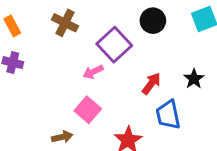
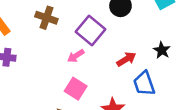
red arrow: (151, 84) -> (126, 59), turned 30

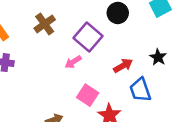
brown cross: (46, 18) -> (45, 24), turned 35
pink square: (76, 89) -> (88, 95), moved

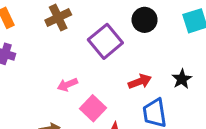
pink arrow: (73, 62) -> (67, 85), moved

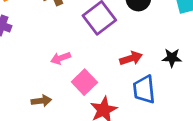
black star: (182, 79) -> (172, 58), turned 30

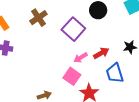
pink arrow: (61, 58) -> (81, 58), moved

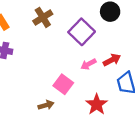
pink square: (72, 76) -> (63, 84), moved

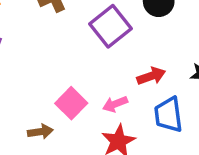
pink arrow: (88, 64) -> (115, 104), moved

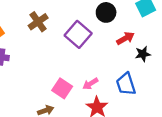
red arrow: (151, 76) -> (125, 38), moved

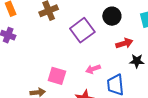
pink arrow: (90, 84) -> (93, 69), moved
pink square: (62, 88) -> (57, 76), turned -30

